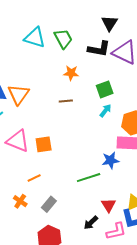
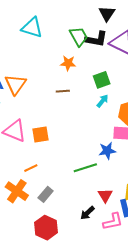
green trapezoid: (63, 39) -> (79, 36), moved
orange cross: (20, 201) -> (17, 191), size x1.6

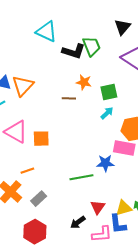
black L-shape: (96, 39) -> (74, 51), moved
orange star: (68, 63) -> (84, 82), moved

